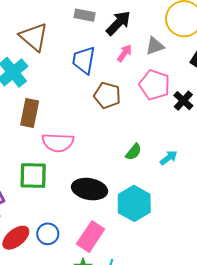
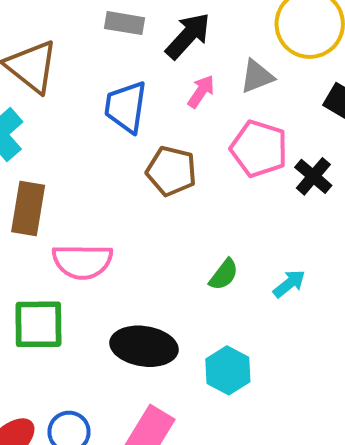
cyan hexagon: (134, 203) -> (228, 370), size x0.7

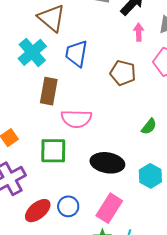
pink arrow: (201, 91) -> (139, 32), turned -36
blue trapezoid: (126, 107) -> (76, 53), moved

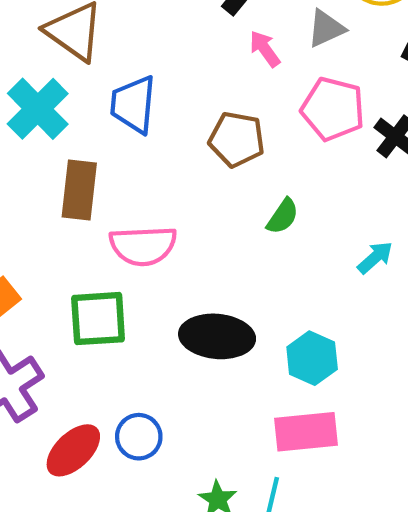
pink arrow: (139, 32) -> (265, 49), turned -30
green semicircle: (149, 126) -> (283, 216), moved
pink rectangle: (109, 208) -> (306, 432), moved, turned 56

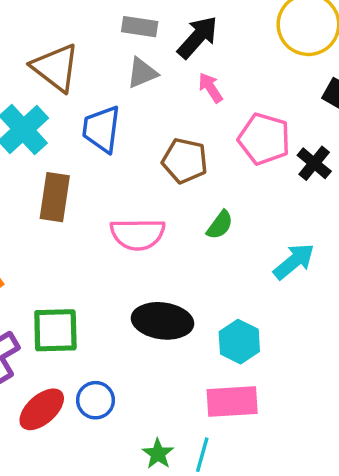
gray triangle: (326, 28) -> (142, 73), moved
pink semicircle: (143, 246) -> (138, 234), moved
cyan arrow: (375, 258) -> (294, 261), size x1.4
green square: (98, 319) -> (55, 330), moved

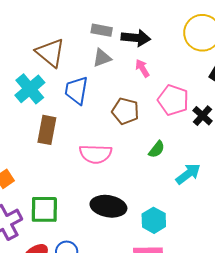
black arrow: (198, 37) -> (136, 38), turned 52
green semicircle: (220, 225) -> (157, 149), moved

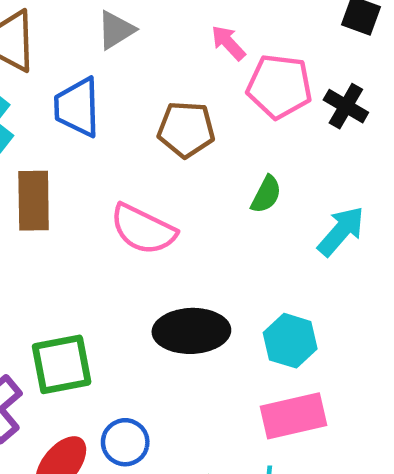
pink arrow: (142, 68) -> (228, 43), moved
pink semicircle: (96, 154) -> (143, 229), turned 36

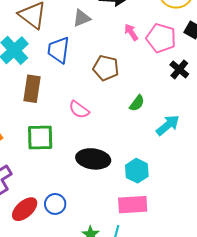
pink pentagon: (279, 86) -> (161, 38), moved
pink semicircle: (143, 229) -> (79, 110), size x0.7
green square: (62, 364) -> (40, 138), moved

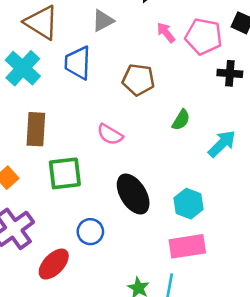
black cross: (179, 69) -> (230, 73), turned -30
brown rectangle: (32, 89) -> (36, 129), moved
black ellipse: (93, 159) -> (133, 194), turned 56
blue circle: (55, 204) -> (90, 232), moved

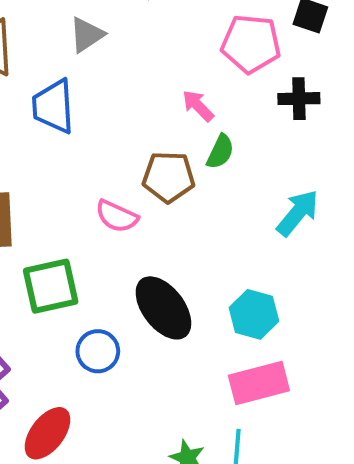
pink arrow: (166, 33) -> (198, 106), moved
brown pentagon: (138, 80) -> (169, 177), moved
green semicircle: (181, 120) -> (220, 152), moved
blue circle: (90, 232) -> (98, 351), moved

